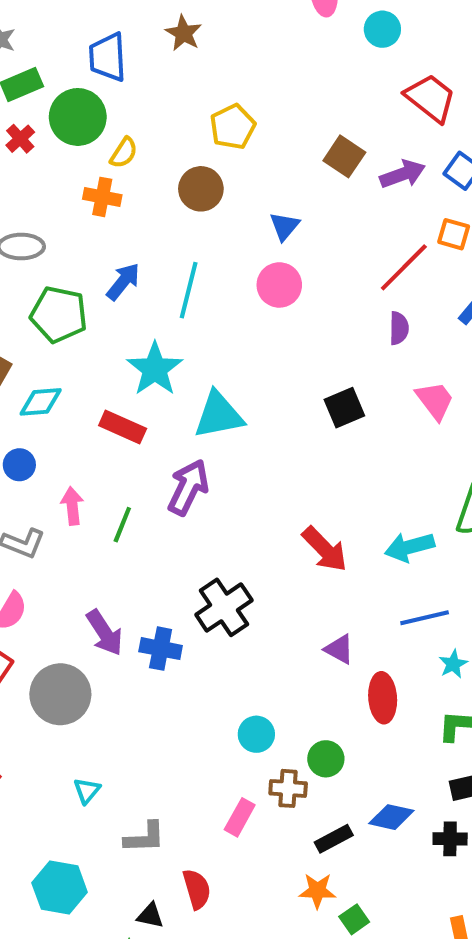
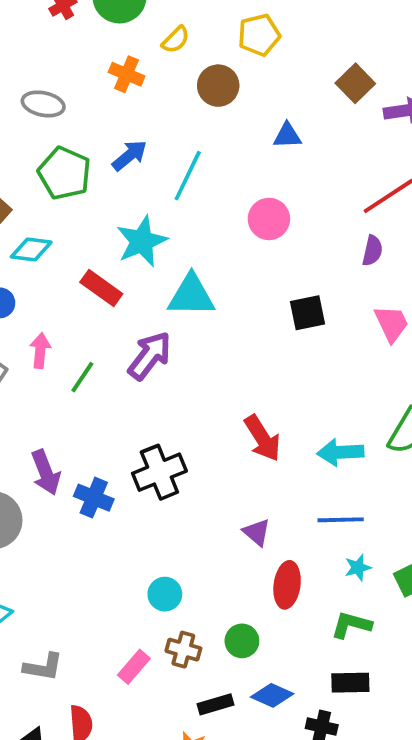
yellow semicircle: (124, 153) -> (176, 40), moved
blue triangle: (284, 226) -> (287, 136), turned 36
pink circle: (279, 285) -> (269, 219), moved
green circle: (326, 759) -> (242, 641), moved

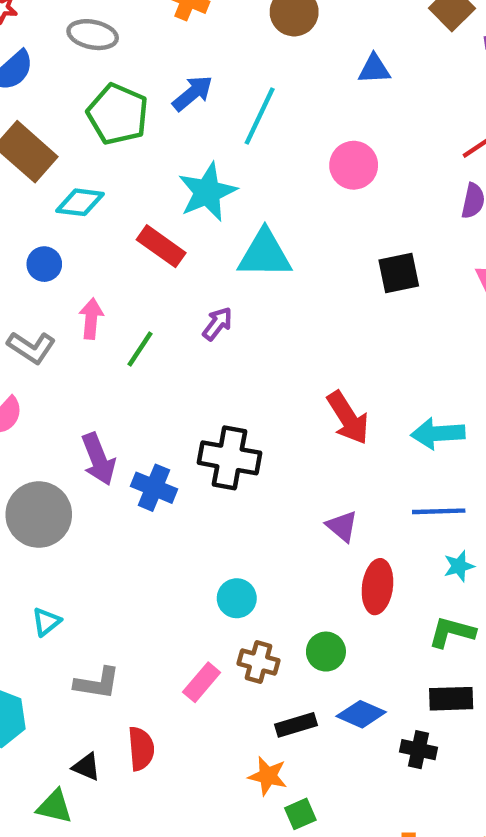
purple arrow: (150, 356) -> (217, 324), size x0.6
black cross: (159, 472) -> (230, 458), turned 33

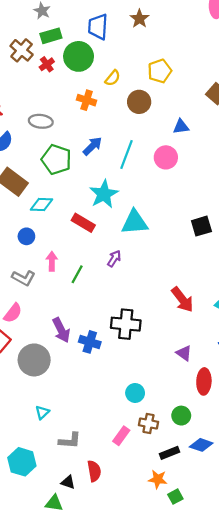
pink circle: (354, 165) -> (166, 157), moved

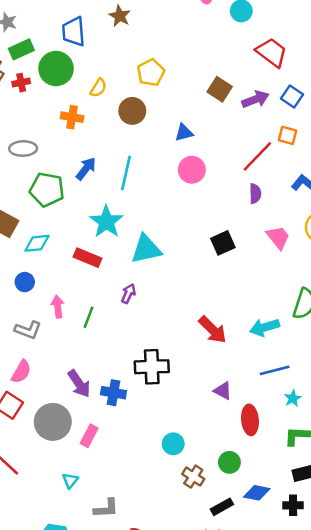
red cross: (47, 64) -> (21, 83), turned 32
pink circle: (166, 157) -> (192, 170), moved
brown cross: (148, 424) -> (193, 477), turned 30
pink rectangle: (121, 436) -> (89, 436), moved

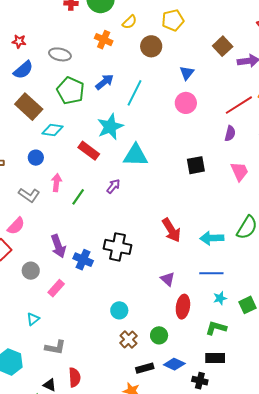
blue triangle: (184, 133) -> (187, 73), turned -49
gray circle: (53, 422) -> (31, 271), size x0.6

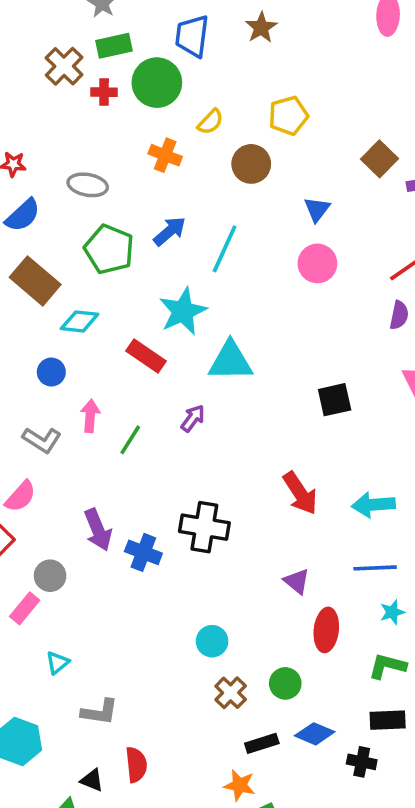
black square: (196, 165) -> (335, 400), moved
pink rectangle: (56, 288) -> (25, 608), moved

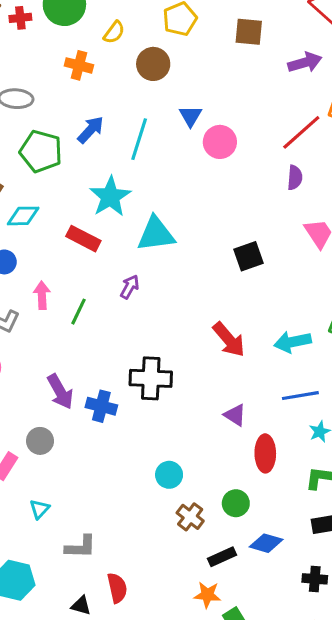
brown square: (380, 159) -> (249, 32), moved, turned -32
blue triangle: (317, 209) -> (190, 116), moved
gray circle: (50, 576) -> (40, 441), moved
black cross: (362, 762) -> (315, 579), moved

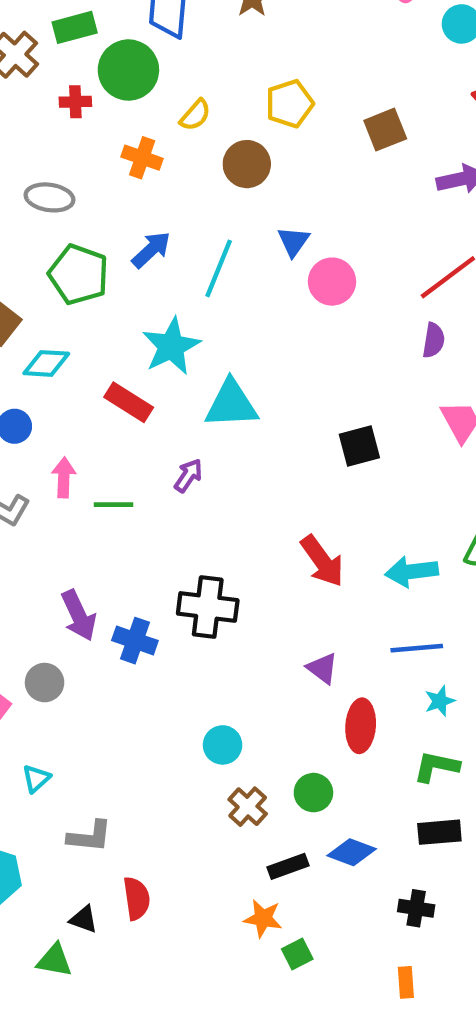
red cross: (20, 18) -> (75, 102), moved
brown square: (249, 32) -> (385, 130), turned -32
green line: (79, 312) -> (114, 505), turned 60

